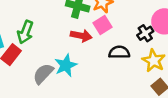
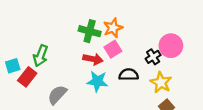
cyan star: (66, 65) -> (97, 81), moved, turned 30

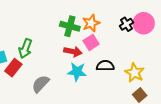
pink circle: (171, 46) -> (144, 23), moved
black cross: (153, 57) -> (126, 24), moved

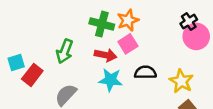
pink circle: (144, 23) -> (196, 36), moved
black cross: (126, 24) -> (189, 22), moved
green arrow: (25, 48) -> (65, 51), moved

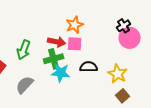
green cross: (102, 24) -> (54, 59), moved, turned -30
pink square: (128, 44) -> (75, 44), turned 35
red arrow: (106, 55) -> (57, 42), moved

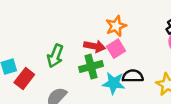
pink square: (75, 44) -> (116, 49), turned -35
cyan star: (61, 73) -> (114, 83), moved

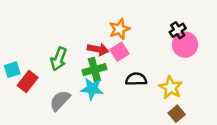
cyan star: (114, 83) -> (92, 89), moved

